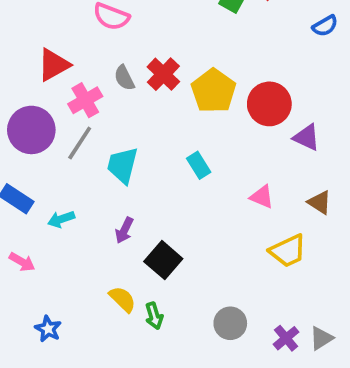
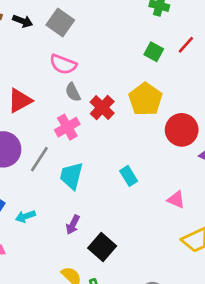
gray semicircle: (124, 78) -> (73, 92), moved
yellow pentagon: (214, 91) -> (145, 99), moved
pink cross: (85, 100) -> (67, 127), moved

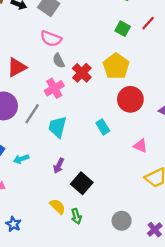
red circle: (182, 130) -> (130, 99), moved

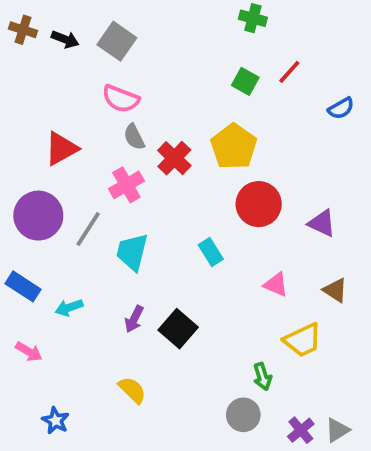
black square: (82, 183) -> (178, 329), moved
green arrow: (76, 216) -> (262, 377), moved

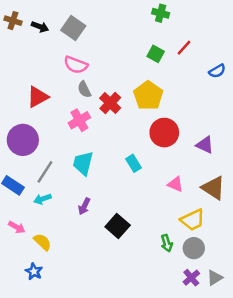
gray line: (88, 229) -> (45, 172), moved
brown triangle: (335, 290) -> (213, 188), size x1.5
black square: (178, 329) -> (118, 226), moved
yellow semicircle: (132, 390) -> (42, 242), moved
gray circle: (243, 415) -> (194, 248), moved

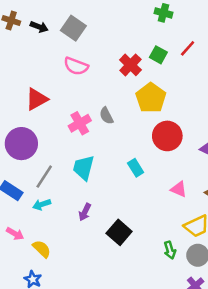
gray semicircle: (84, 89) -> (106, 116), moved
red cross: (110, 103) -> (130, 65), moved

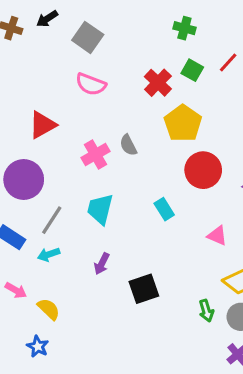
green cross: (163, 13) -> (184, 28), moved
black arrow: (39, 27) -> (47, 19), moved, turned 126
black square: (119, 232) -> (144, 289), turned 30

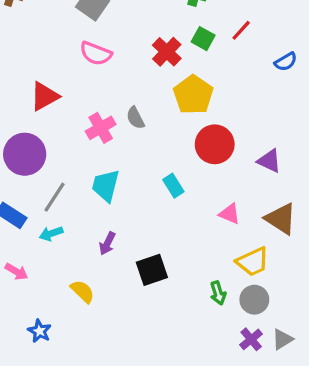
yellow semicircle: (49, 309) -> (83, 291), moved

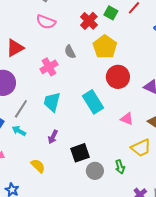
gray semicircle: (135, 118) -> (70, 52), moved
cyan rectangle: (173, 186) -> (93, 102), size x1.6
cyan arrow: (51, 234) -> (19, 131), turned 48
gray circle: (254, 300) -> (95, 171), moved

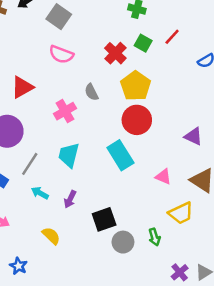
red circle: (118, 77) -> (137, 120), moved
cyan arrow: (19, 131) -> (40, 193), moved

